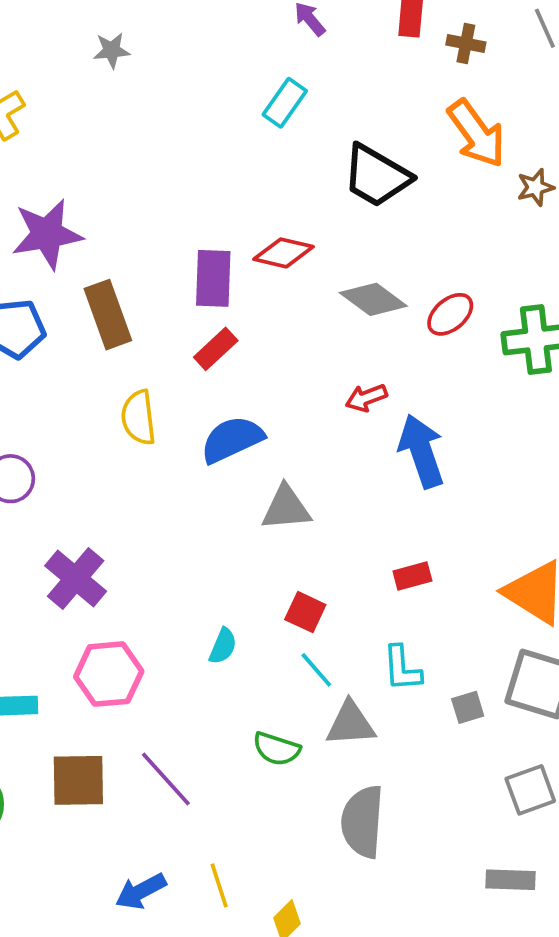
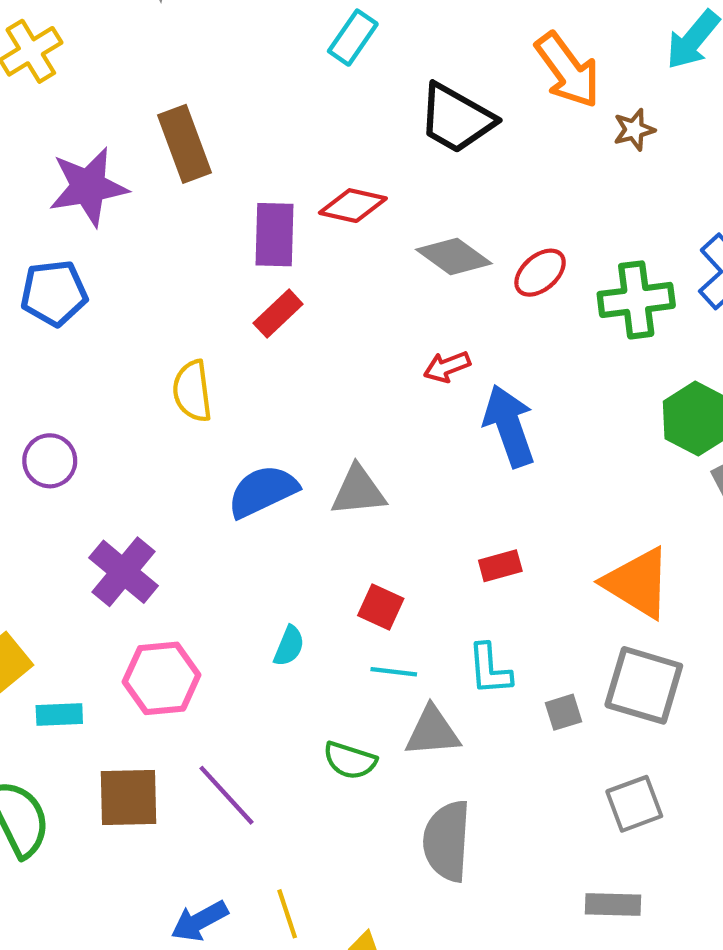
brown rectangle: (108, 315) -> (185, 144), moved
blue semicircle: (232, 439) -> (263, 491), moved
cyan line: (316, 670) -> (394, 672), turned -42

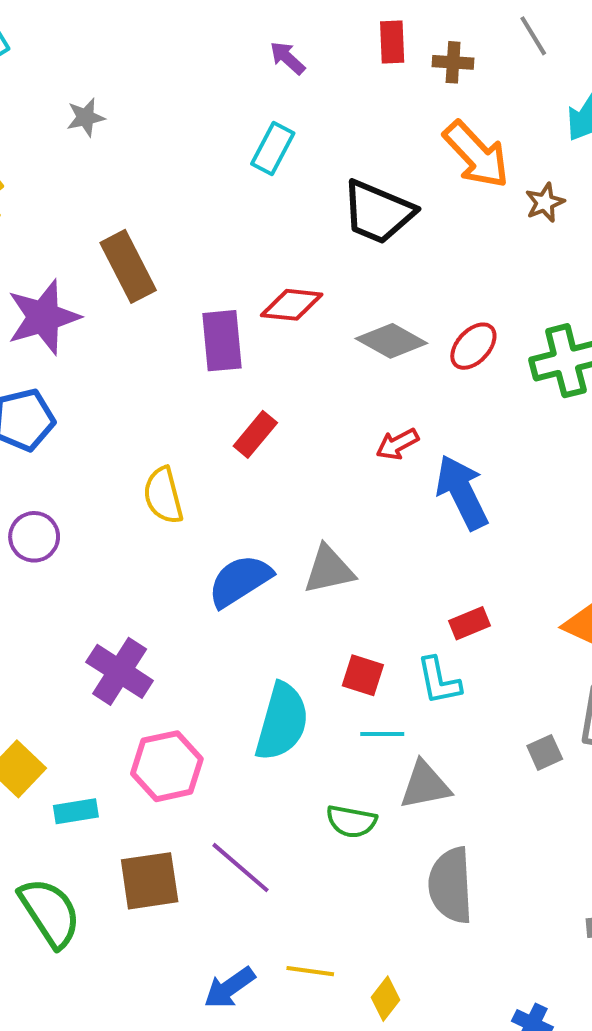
red rectangle: (278, 314) -> (255, 434), moved
purple circle: (50, 461) -> (34, 537), moved
cyan semicircle: (289, 646) -> (282, 722), size x2.0
cyan L-shape: (490, 669) -> (439, 681), moved
yellow line: (287, 914) -> (310, 971), turned -57

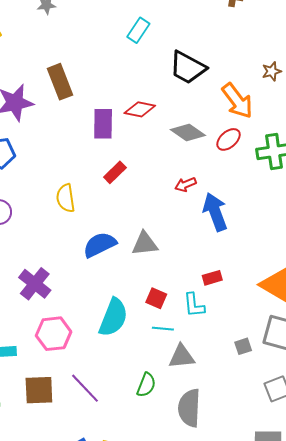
orange arrow: (476, 155) -> (237, 101), moved
green semicircle: (351, 821) -> (146, 385), moved, turned -85

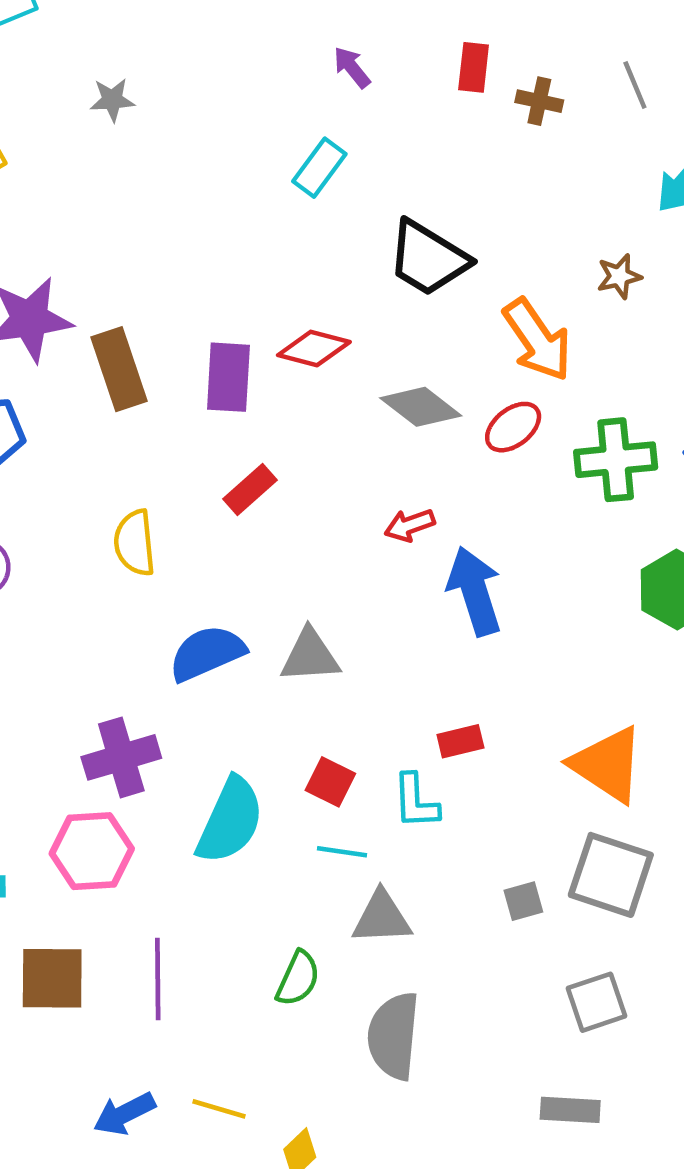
brown rectangle: (60, 82) -> (119, 369), moved
purple cross: (35, 284) -> (121, 757), moved, turned 32
purple line: (85, 388) -> (158, 979), turned 40

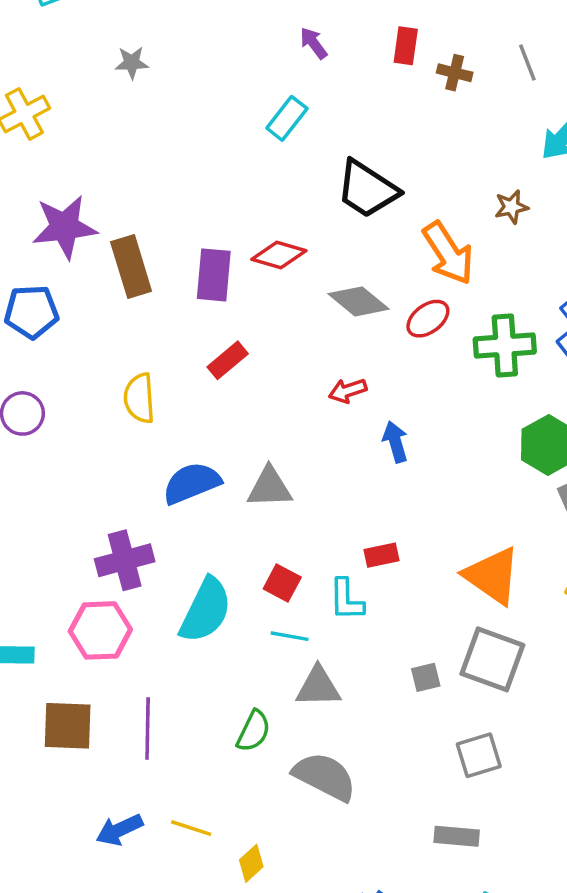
blue arrow: (475, 591) -> (395, 442), size x0.6
gray semicircle: (394, 1036) -> (325, 776), turned 110

